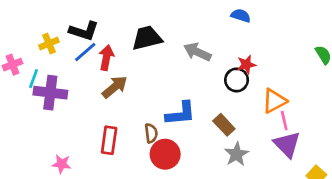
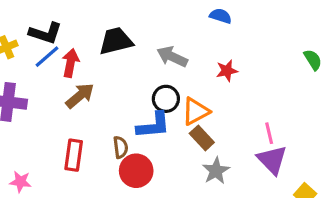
black circle: (237, 80) -> (166, 99), moved
orange triangle: (274, 101) -> (196, 111), moved

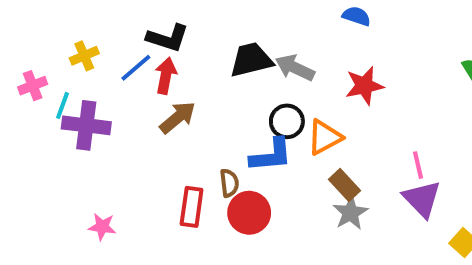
black L-shape: (45, 33) -> (168, 38), moved
black trapezoid: (116, 41) -> (251, 60), moved
red star: (227, 71) -> (364, 86), size x1.4
brown rectangle: (202, 138) -> (345, 185), moved
red rectangle: (74, 155) -> (192, 207), moved

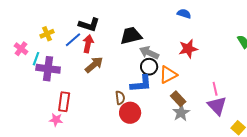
gray arrow: (295, 68) -> (149, 53), moved
pink cross: (33, 86) -> (21, 49), turned -32
red rectangle: (192, 207) -> (64, 102), moved

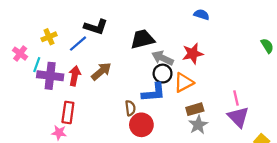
red arrow: (88, 44) -> (75, 76), moved
red star: (188, 49) -> (193, 54), moved
brown rectangle: (178, 99) -> (195, 109), turned -63

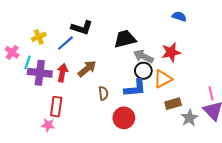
brown semicircle: (130, 108) -> (103, 93), moved
gray star: (198, 125) -> (189, 118), moved

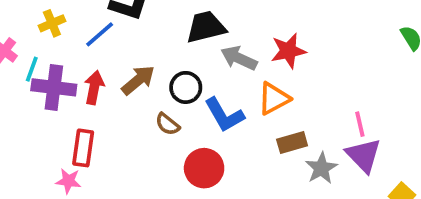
black circle: (143, 71) -> (186, 87), moved
blue L-shape: (135, 88) -> (224, 115), turned 65
brown semicircle: (103, 93) -> (167, 124), turned 136

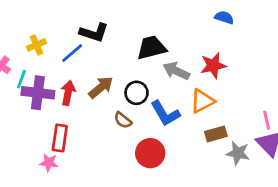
gray star: (321, 168) -> (238, 153), turned -30

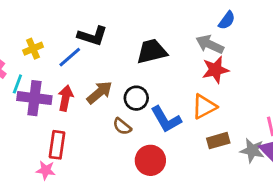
blue semicircle: (224, 17) -> (227, 20), turned 108
gray arrow: (176, 71) -> (210, 44), moved
gray star: (238, 153) -> (252, 150), moved

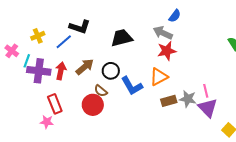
red rectangle: (57, 145) -> (55, 104), turned -30
gray star: (252, 150) -> (188, 99), moved
red circle: (150, 160) -> (93, 105), moved

